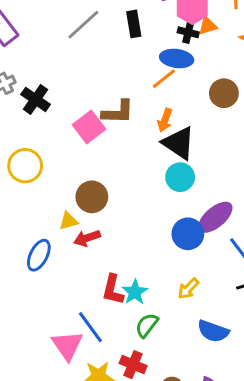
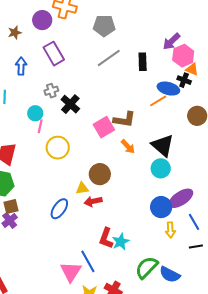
orange triangle: (208, 26) -> (192, 69), turned 32
black cross: (188, 32) -> (184, 80), moved
orange arrow: (165, 120) -> (128, 147), moved, turned -70
yellow arrow: (188, 289) -> (170, 230), moved, turned -56
green semicircle: (147, 325) -> (147, 267), moved, size x1.4

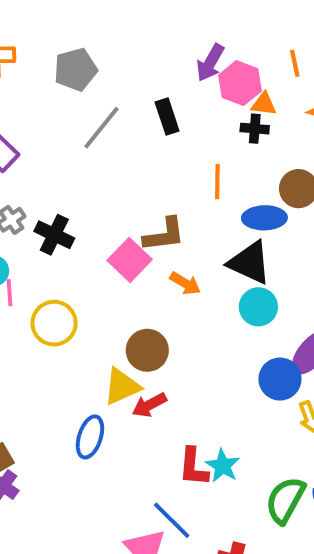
blue ellipse: (168, 89) -> (264, 218), moved
orange line: (158, 101) -> (217, 182), turned -42
yellow triangle: (82, 188) -> (122, 386), size x1.5

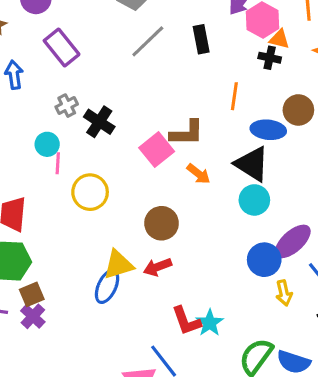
yellow triangle: (122, 386) -> (118, 265), moved
red L-shape: (193, 467) -> (186, 321), turned -32

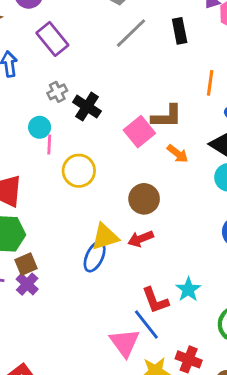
red L-shape: (186, 321) -> (155, 300), moved

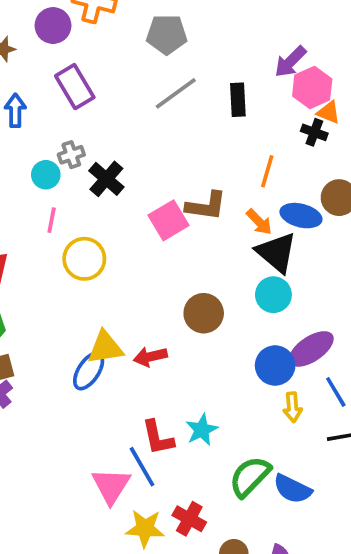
cyan circle: (40, 127) -> (46, 175), moved
orange arrow: (178, 154) -> (259, 222), moved
brown circle: (144, 199) -> (204, 313), moved

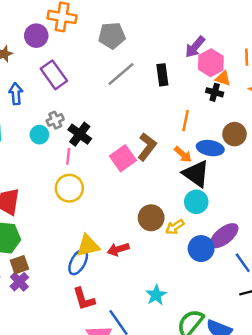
brown L-shape: (206, 206) -> (147, 147), turned -56
pink line: (52, 220) -> (68, 156), moved
yellow arrow: (293, 407) -> (175, 227), moved, turned 66
red L-shape: (158, 438) -> (84, 299), moved

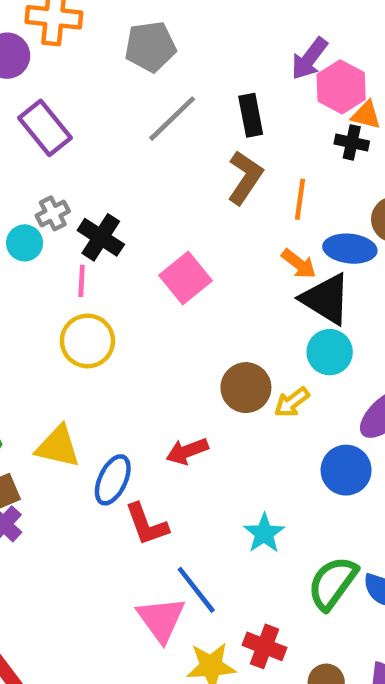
brown L-shape: (147, 147) -> (245, 178), moved
yellow triangle: (88, 246) -> (58, 447), moved, turned 30
blue circle: (201, 249) -> (346, 470), moved
red L-shape: (84, 299) -> (147, 524), moved

